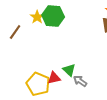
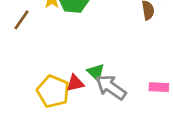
gray arrow: (80, 81) -> (111, 87), size x1.6

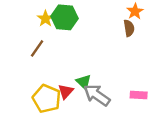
brown line: (22, 20) -> (37, 48), moved
red triangle: (75, 83) -> (66, 91), turned -35

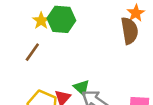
brown semicircle: (129, 28) -> (130, 31), size x1.5

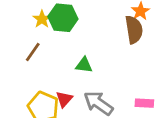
green triangle: (82, 88) -> (84, 65), moved, turned -36

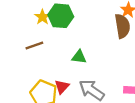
brown line: (33, 52) -> (34, 46), turned 36

